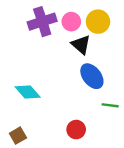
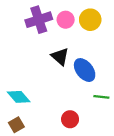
black triangle: (81, 45) -> (60, 57), moved
cyan diamond: (28, 92) -> (19, 97), moved

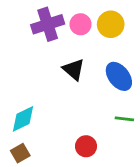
blue ellipse: (85, 70) -> (119, 76), moved
cyan diamond: (19, 97) -> (23, 119), turned -75

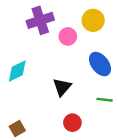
pink circle: (81, 24) -> (68, 36), moved
black triangle: (74, 70) -> (62, 87), moved, turned 30
cyan diamond: (23, 119) -> (17, 71), moved

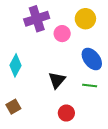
cyan diamond: (17, 71) -> (16, 65), turned -35
green line: (105, 100) -> (90, 85), moved
brown square: (17, 128) -> (13, 107), moved

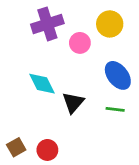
cyan diamond: (16, 65) -> (42, 84), moved, turned -55
brown square: (13, 107) -> (16, 147), moved
red circle: (66, 113) -> (47, 150), moved

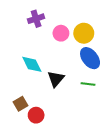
purple cross: (47, 24) -> (36, 19), size x0.7
yellow circle: (110, 24) -> (84, 33), moved
brown square: (16, 147) -> (20, 104), moved

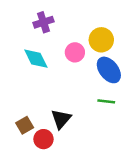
pink circle: (61, 33) -> (75, 52), moved
cyan diamond: (32, 64) -> (36, 59), moved
black triangle: (56, 79) -> (61, 119), moved

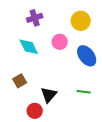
yellow circle: (101, 40) -> (81, 21), moved
green line: (106, 101) -> (84, 92), moved
brown square: (25, 125) -> (20, 81), moved

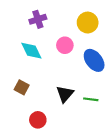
brown square: (20, 81) -> (22, 87), turned -32
black triangle: (49, 95) -> (65, 94), moved

